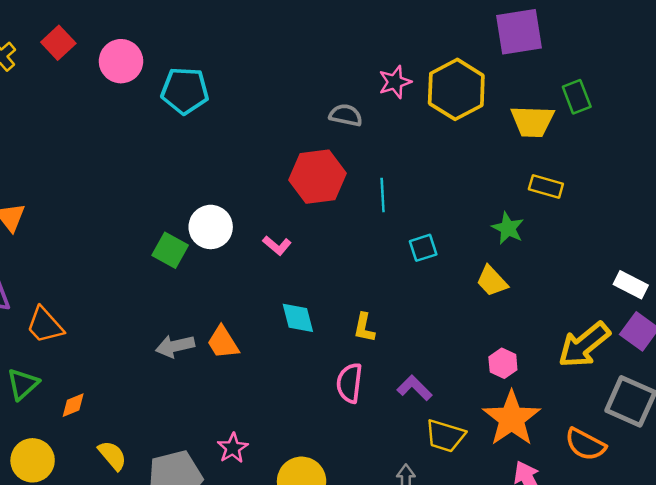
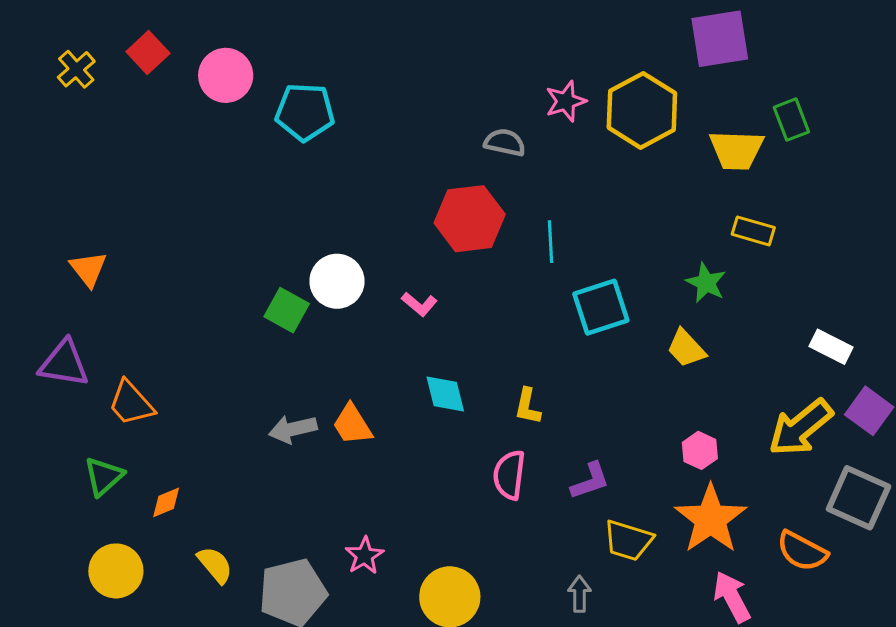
cyan square: (423, 248) -> (601, 307), size x1.6
white rectangle: (631, 285) -> (831, 347), moved
purple L-shape: (415, 388) -> (590, 481), turned 116

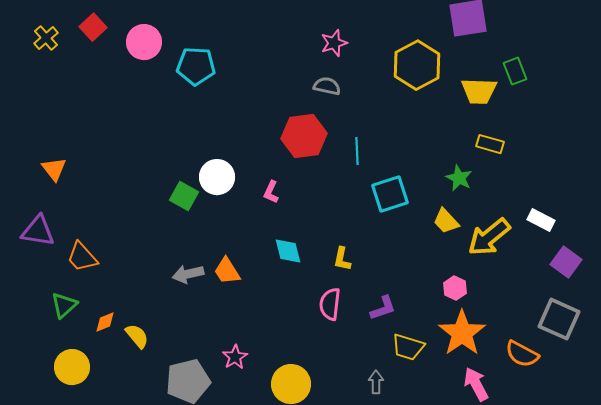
pink star: (566, 101) -> (334, 43), moved
pink L-shape: (419, 304) -> (271, 192), turned 75
yellow arrow: (801, 428) -> (489, 237), moved
yellow semicircle: (215, 565) -> (137, 336), moved

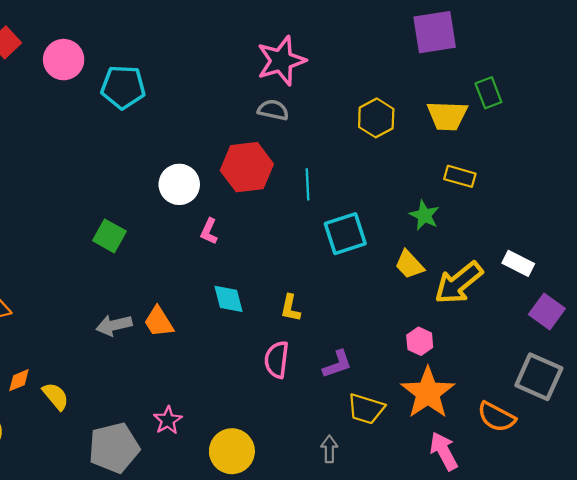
pink star: (334, 43) -> (281, 61), size x1.6
yellow hexagon: (417, 65) -> (376, 118), moved, size x0.7
white circle: (217, 177) -> (179, 184), moved

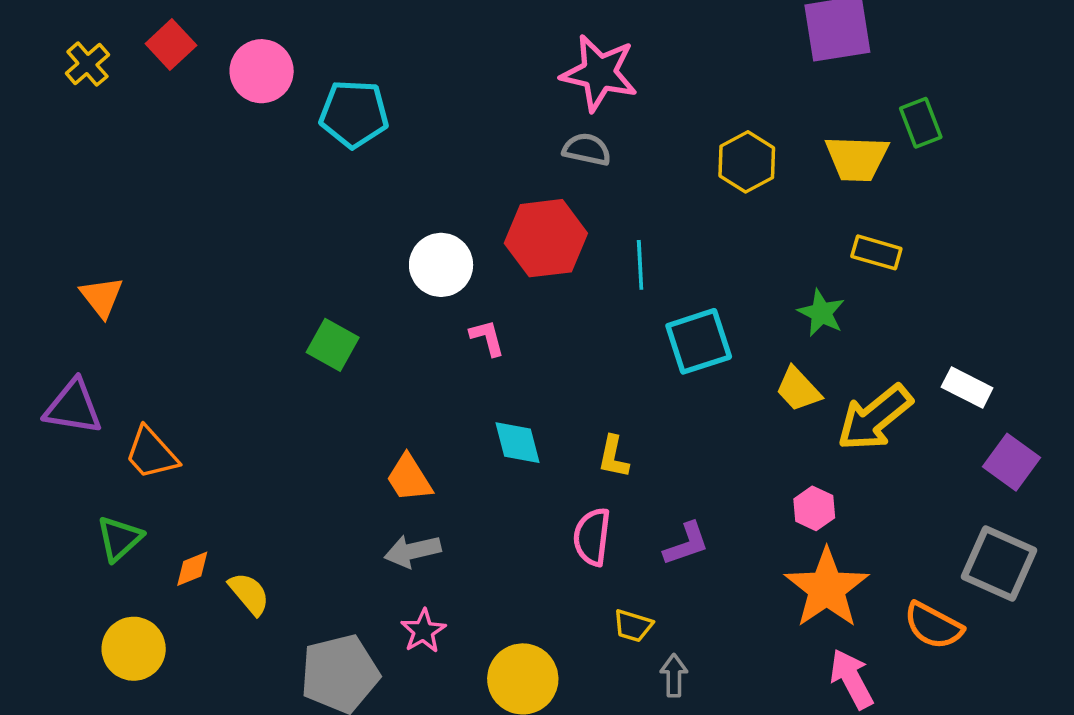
pink star: (281, 61) -> (599, 73), turned 30
pink L-shape: (209, 231) -> (487, 338), turned 140
gray arrow: (114, 325) -> (413, 551), moved
yellow trapezoid: (366, 409) -> (633, 626), moved, size x0.7

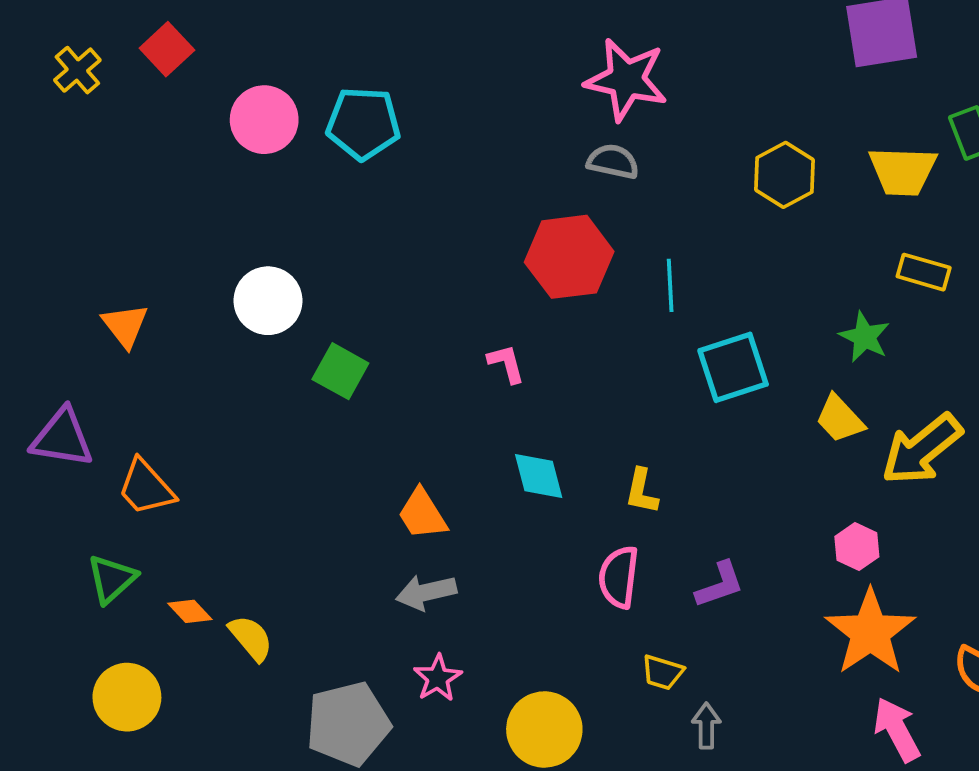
pink circle: (262, 71) -> (264, 120), moved
white circle: (441, 265) -> (268, 301), moved
orange triangle: (102, 297) -> (125, 325), moved
orange diamond: (192, 569) -> (190, 611), turned 69

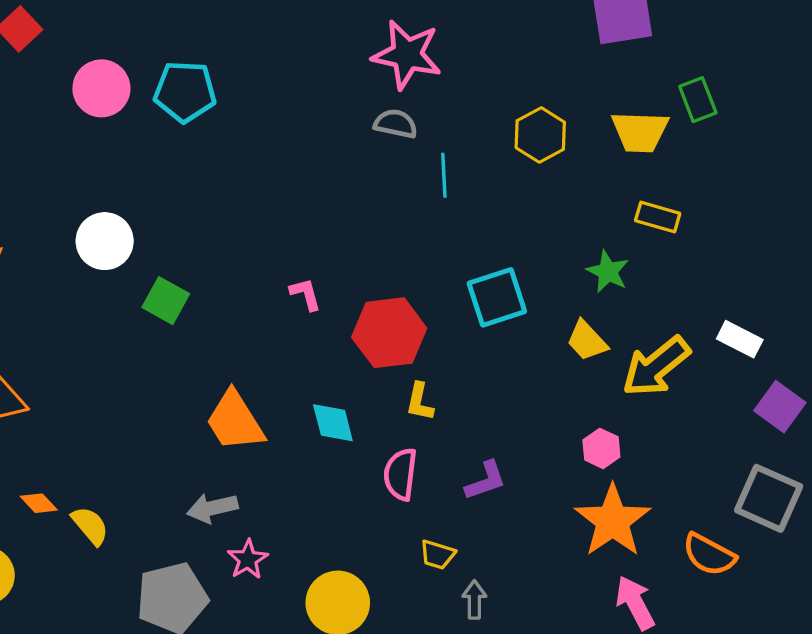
red hexagon: (569, 257) -> (389, 333), moved
cyan line: (670, 285) -> (444, 175), moved
cyan diamond: (539, 476) -> (333, 423), moved
orange trapezoid: (422, 514) -> (235, 421), size x1.4
gray arrow: (426, 592) -> (212, 508), moved

